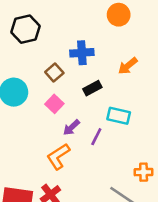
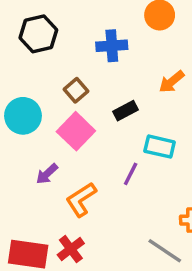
blue cross: (82, 53) -> (112, 46), moved
pink square: (54, 104) -> (76, 131), size x1.5
purple arrow: (71, 128) -> (47, 174), moved

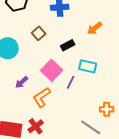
pink square: (76, 131) -> (52, 70), moved

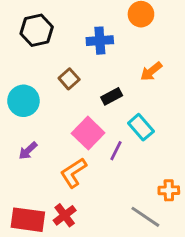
cyan rectangle: (88, 66) -> (141, 127), turned 36
purple arrow: (22, 82) -> (28, 151), moved

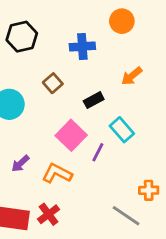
purple arrow: (28, 151) -> (20, 164), moved
orange L-shape: (73, 173) -> (57, 173), turned 60

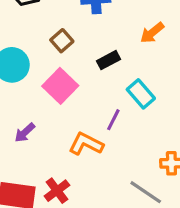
pink square: (71, 135) -> (60, 86), moved
orange L-shape: (57, 173) -> (86, 144), moved

